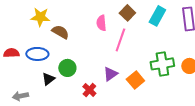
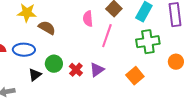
green cross: (162, 64) -> (148, 42), moved
orange square: (135, 80) -> (135, 76), moved
red cross: (89, 90) -> (76, 70), moved

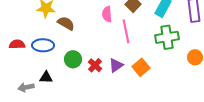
pink line: (107, 36) -> (126, 31), turned -30
black triangle: (35, 75) -> (46, 77), moved, turned 40
orange square: (135, 76) -> (141, 67), moved

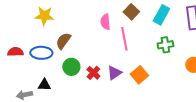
brown semicircle: (66, 23) -> (63, 41), moved, turned -84
green cross: (167, 37) -> (165, 45), size x0.7

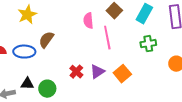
yellow star: (44, 16) -> (27, 15), turned -30
green circle: (71, 67) -> (47, 89), moved

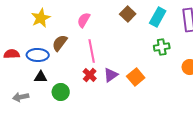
pink semicircle: (88, 21) -> (84, 20), moved, turned 35
pink line: (107, 38) -> (92, 51), moved
black triangle: (27, 84) -> (41, 77), moved

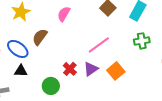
pink line: (92, 51) -> (99, 45), moved, turned 65
blue ellipse: (38, 55) -> (18, 49), turned 35
green circle: (61, 92) -> (51, 86), moved

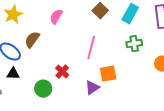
pink line: (99, 45) -> (91, 48), turned -40
purple triangle: (91, 69) -> (92, 88), moved
orange square: (116, 71) -> (108, 74), turned 30

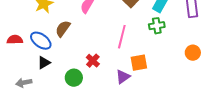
green cross: (134, 44) -> (157, 26), moved
black triangle: (13, 74) -> (44, 63), turned -32

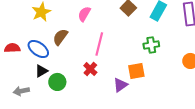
green cross: (157, 26) -> (151, 45), moved
pink line: (122, 37) -> (99, 44), moved
green circle: (74, 78) -> (57, 82), moved

